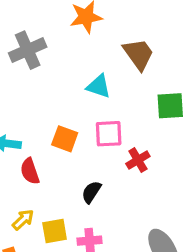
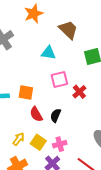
orange square: (65, 139) -> (26, 92), moved
red semicircle: (30, 171) -> (36, 114), moved
yellow square: (55, 231) -> (38, 142), turned -35

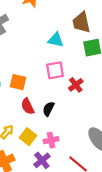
brown trapezoid: (68, 30) -> (81, 22), moved, turned -150
cyan triangle: (48, 53) -> (56, 40), moved

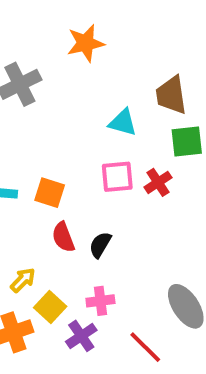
red cross: (76, 85) -> (158, 182), moved
yellow square: (28, 137) -> (50, 307), moved

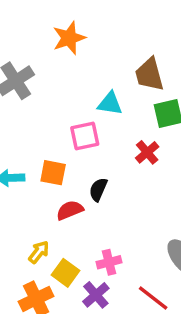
pink square: (117, 177) -> (85, 136), moved
red semicircle: (63, 237) -> (70, 210), turned 96
black semicircle: (100, 245) -> (98, 189), moved

